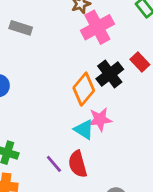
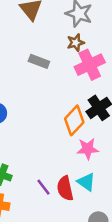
gray rectangle: (21, 28) -> (39, 61), moved
cyan triangle: (84, 130) -> (86, 182), moved

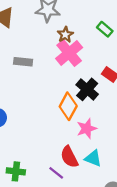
brown star: (76, 43) -> (65, 35), moved
red semicircle: (65, 188) -> (69, 157), moved

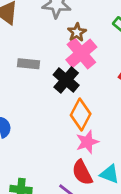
black cross: (87, 89) -> (66, 80), moved
pink star: (87, 129) -> (87, 142), moved

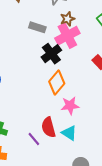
gray rectangle: (29, 64) -> (37, 27), moved
pink star: (87, 142) -> (70, 106), moved

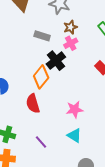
pink cross: (67, 36) -> (71, 43), size x0.6
orange diamond: (57, 82) -> (41, 77), moved
red semicircle: (48, 127) -> (33, 104), moved

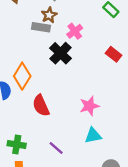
brown star: (70, 27) -> (49, 15), moved
orange diamond: (41, 77) -> (22, 76), moved
cyan triangle: (74, 136) -> (93, 136), turned -35

